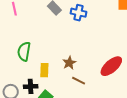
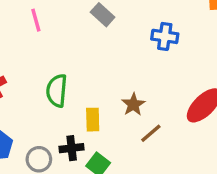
blue cross: (78, 13) -> (165, 36), moved
brown line: (79, 81) -> (151, 133), turned -64

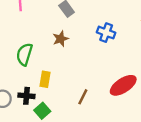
brown star: (133, 104) -> (61, 39), moved
brown line: (151, 133) -> (83, 97), turned -35

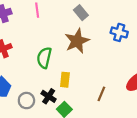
brown star: (61, 39) -> (77, 41), size x1.6
black cross: (26, 96) -> (49, 96), turned 32

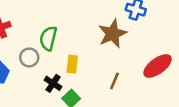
brown star: (77, 41) -> (112, 34), moved
gray circle: (26, 101) -> (29, 57), moved

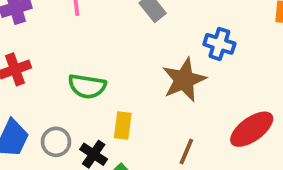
green semicircle: (48, 38) -> (87, 86), turned -95
gray circle: (29, 57) -> (56, 142), moved

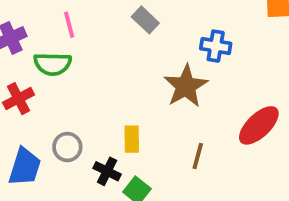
green semicircle: (87, 86) -> (53, 64), moved
gray circle: (56, 142) -> (67, 147), moved

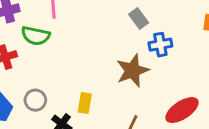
gray rectangle: (145, 20) -> (139, 19), moved
blue cross: (216, 46) -> (160, 45), turned -30

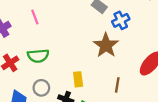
green semicircle: (36, 36) -> (38, 56), moved

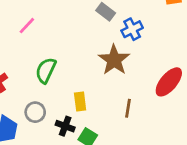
pink line: (35, 17) -> (27, 26), turned 64
green semicircle: (38, 56) -> (46, 70), moved, turned 120

